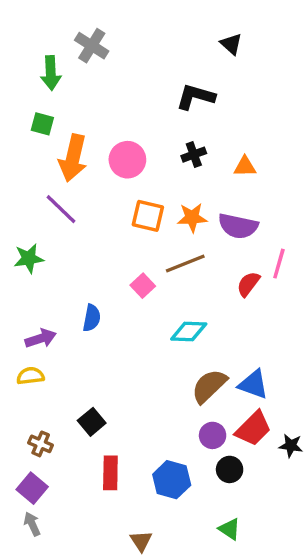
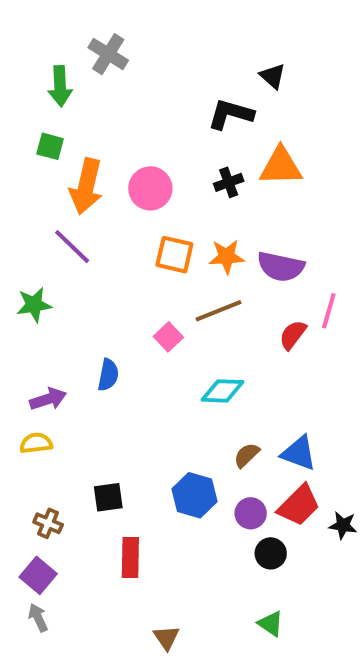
black triangle: (231, 44) -> (273, 76), moved
orange triangle: (245, 166) -> (281, 166), moved, size x1.6
brown semicircle: (209, 386) -> (247, 455), size x0.6
black square: (92, 422) -> (108, 497), turned 32
blue hexagon: (172, 480) -> (194, 495), moved

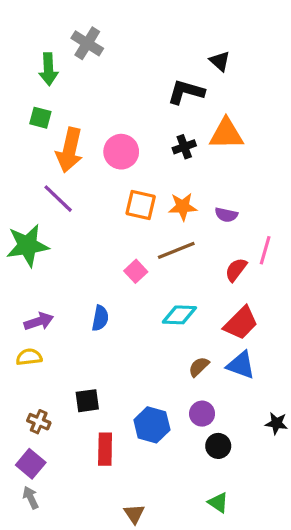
purple semicircle: (281, 267) -> (226, 215), size x0.6
green star: (34, 305) -> (27, 245), size x1.5
blue semicircle: (108, 375) -> (100, 318), moved
blue hexagon: (194, 495) -> (152, 425), moved
red trapezoid: (299, 505) -> (241, 323), moved

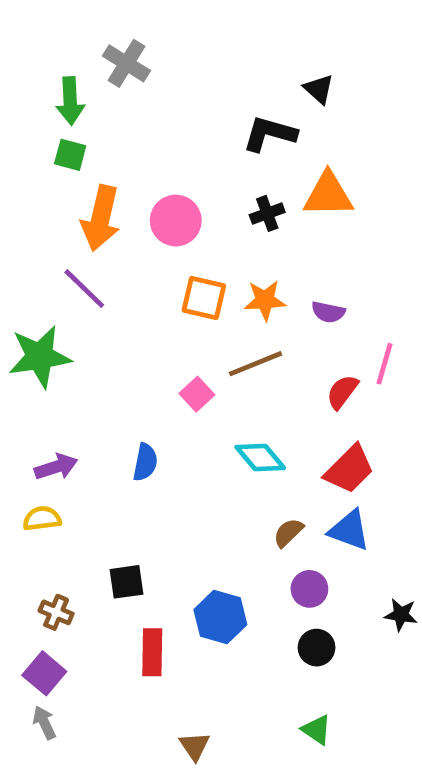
green square: (40, 118) -> (70, 155), moved
cyan diamond: (179, 315) -> (260, 457), turned 48
purple circle: (202, 414) -> (309, 589), moved

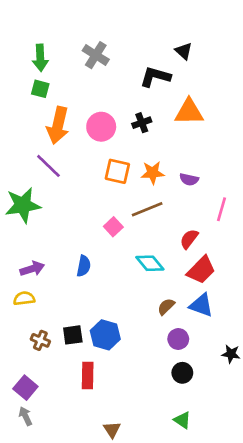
gray cross: (126, 63) -> (96, 55), moved
black cross: (267, 213) -> (142, 123), moved
red semicircle: (342, 392) -> (189, 239), moved
brown cross: (56, 612) -> (40, 340), moved
blue hexagon: (220, 617) -> (105, 335), moved

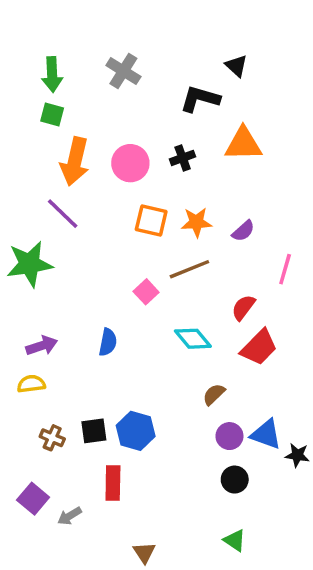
purple semicircle: (189, 179) -> (243, 231), turned -54
blue triangle: (201, 305) -> (266, 434), moved
gray arrow: (25, 416) -> (70, 516), moved, turned -96

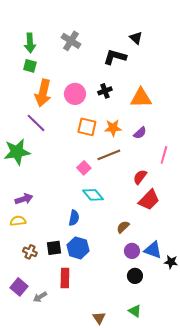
orange triangle: (243, 144) -> (141, 98), moved
cyan diamond: (193, 339) -> (93, 195), moved
blue semicircle: (108, 342) -> (74, 218), moved
brown triangle: (144, 553) -> (99, 318), moved

